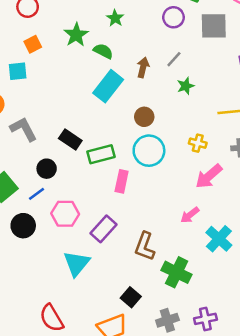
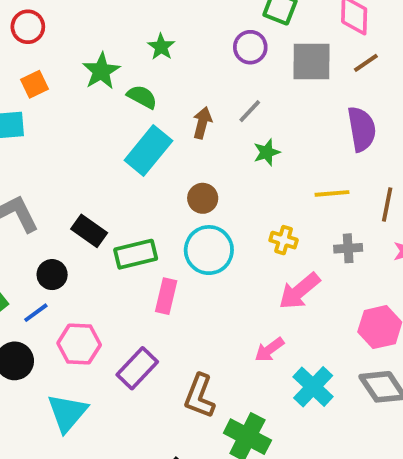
cyan triangle: (77, 263) -> (67, 413), moved

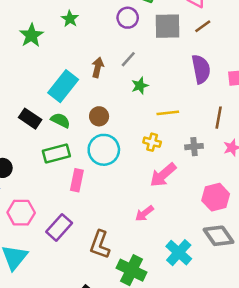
green semicircle: (142, 97) -> (60, 120), moved
yellow line: (332, 193) -> (168, 113), moved
black rectangle: (89, 231) -> (30, 119), moved
cyan cross: (313, 387) -> (179, 253), moved

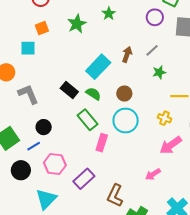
green rectangle: (56, 154) -> (88, 120), turned 60

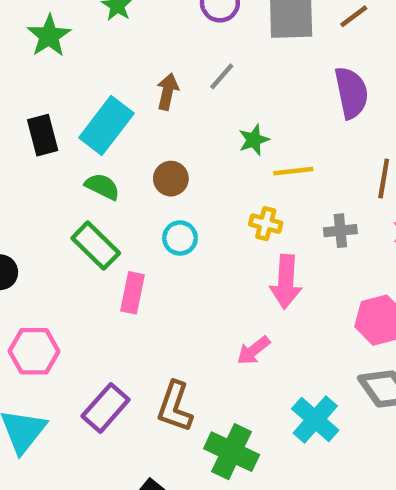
green star: (159, 72) -> (254, 140), moved
black rectangle: (69, 90) -> (43, 135), moved, turned 42
cyan circle: (126, 120) -> (180, 238), size x0.6
pink arrow: (171, 145) -> (286, 282), turned -45
purple rectangle: (84, 179) -> (106, 408), moved

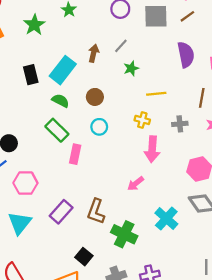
green star: (254, 140) -> (131, 68), moved

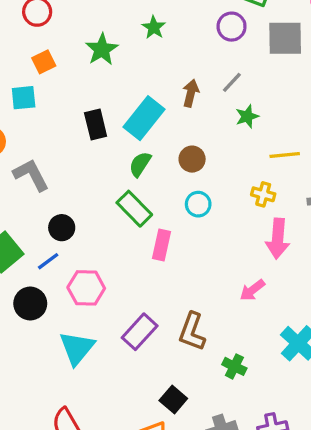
green semicircle: (60, 101) -> (140, 164), turned -84
green cross: (124, 234) -> (234, 366), size x0.6

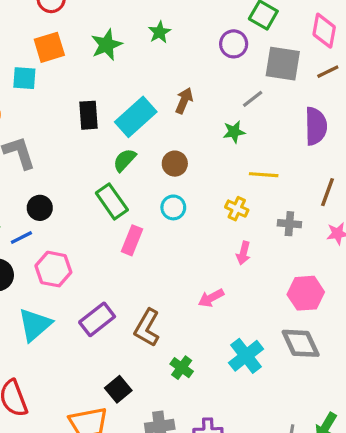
orange square: (44, 62) -> (49, 47), size x1.4
gray line: (232, 82) -> (253, 99), moved
pink arrow: (278, 239) -> (243, 253), size x0.6

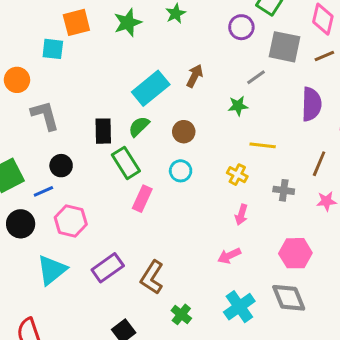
black rectangle: (89, 115) -> (103, 131), moved
pink arrow: (211, 298) -> (229, 256), moved

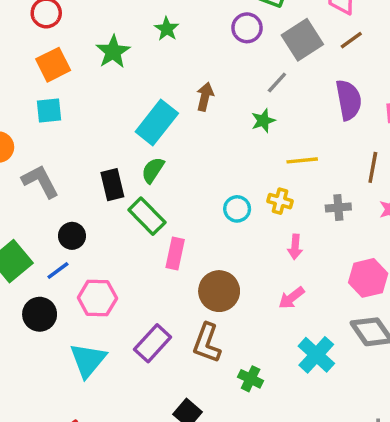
gray square: (284, 47) -> (302, 40), turned -32
cyan square: (53, 49) -> (49, 111), moved
brown circle: (184, 132) -> (219, 291), moved, size x1.5
cyan circle: (181, 171) -> (237, 209), moved

